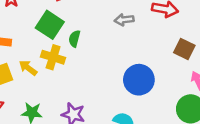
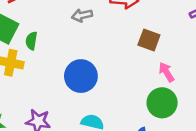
blue circle: (139, 80) -> (81, 76), moved

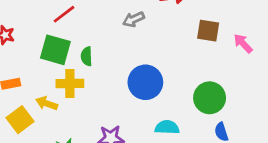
pink arrow: (166, 72) -> (243, 43), moved
green circle: (162, 103) -> (210, 98), moved

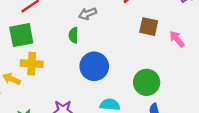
green square: (55, 50) -> (21, 35), turned -30
green semicircle: (87, 56) -> (73, 35), moved

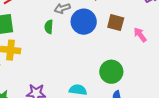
blue circle: (94, 66) -> (84, 22), moved

